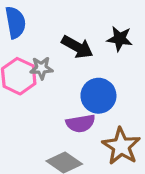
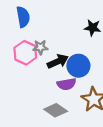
black arrow: (77, 47) -> (58, 61), moved, turned -54

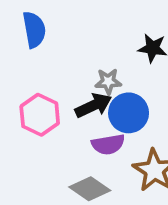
gray star: (40, 47) -> (108, 81), moved
pink hexagon: (25, 53) -> (40, 115), moved

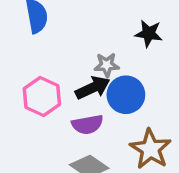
purple semicircle: (108, 144) -> (87, 124), moved

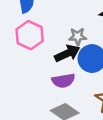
pink hexagon: (42, 96) -> (30, 35), moved

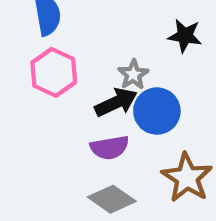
gray star: (78, 36) -> (133, 74), turned -30

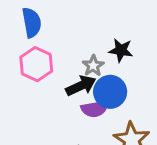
black star: (185, 36) -> (121, 50), moved
purple semicircle: (110, 148) -> (95, 109), moved

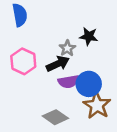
pink hexagon: (36, 64) -> (23, 61), moved
blue circle: (110, 92) -> (89, 84), moved

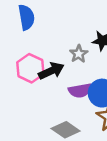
black arrow: (58, 64) -> (51, 71), moved

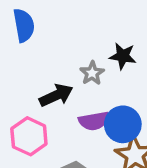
pink hexagon: (30, 68) -> (29, 136), moved

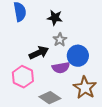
black star: (123, 56) -> (55, 18), moved
blue circle: (123, 124) -> (78, 56), moved

